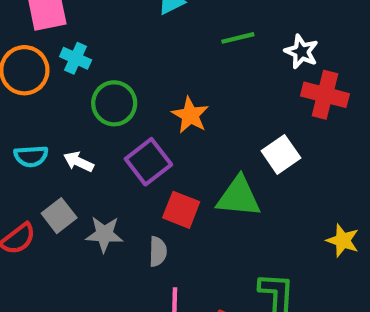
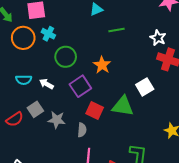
green line: (238, 38) -> (116, 30), moved

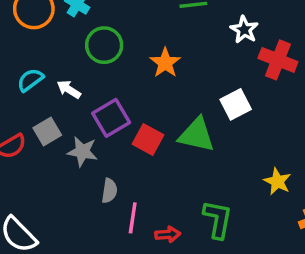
white star: (158, 38) -> (244, 30), moved
cyan semicircle: (24, 80) -> (30, 80), turned 140
purple square: (80, 86) -> (111, 118), moved
gray semicircle: (82, 130) -> (109, 191), moved

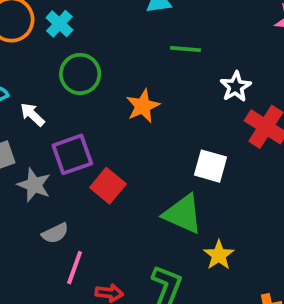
white square: (236, 104) -> (210, 166), turned 32
green triangle: (197, 135) -> (183, 214), moved
yellow star: (277, 181) -> (219, 255), moved
gray semicircle: (109, 191) -> (55, 233), turned 45

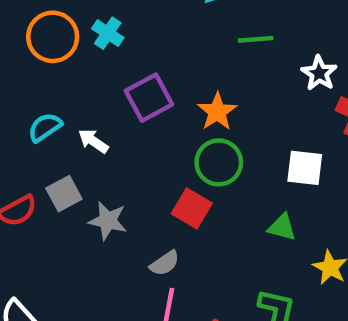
green circle: (80, 74) -> (219, 162), moved
purple square: (72, 154) -> (149, 98), moved
green triangle: (183, 214) -> (282, 227), size x0.6
gray semicircle: (55, 233) -> (165, 263), moved

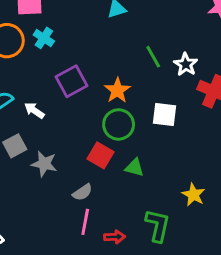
green line: (256, 39) -> (153, 57), moved, turned 65
white square: (305, 168) -> (165, 115), moved
green triangle: (282, 227) -> (134, 168), moved

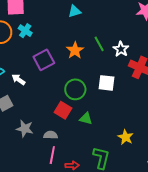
orange star: (117, 90) -> (75, 50), moved
gray star: (44, 164) -> (25, 129), moved
gray semicircle: (82, 192) -> (51, 135), turned -144

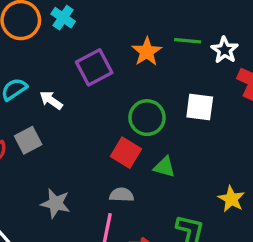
green line: (99, 44) -> (188, 41), turned -56
gray star: (25, 129) -> (55, 203), moved
gray semicircle: (51, 135) -> (122, 195), moved

